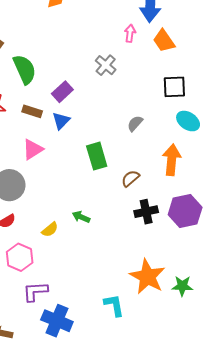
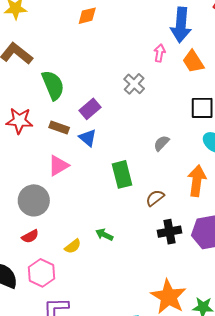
blue triangle: (61, 121) -> (88, 138), turned -36

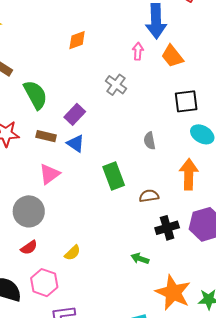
orange diamond: (87, 16) -> (77, 40), moved
gray semicircle: (161, 143) -> (150, 141), turned -48
brown semicircle: (155, 198) -> (149, 196), turned 36
green arrow: (104, 235) -> (140, 259), moved

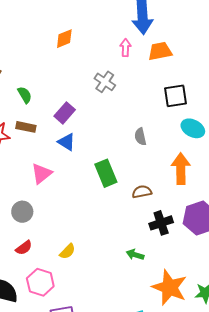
orange trapezoid: (172, 56) -> (160, 51), turned 120
green semicircle: (35, 95) -> (25, 95), size x0.6
brown rectangle: (46, 136) -> (26, 127), moved
gray circle: (29, 211) -> (22, 212), size x0.7

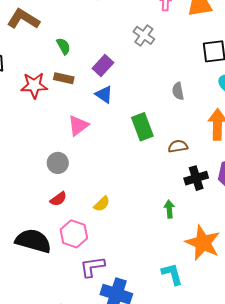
green arrow: (135, 255) -> (169, 209), turned 66

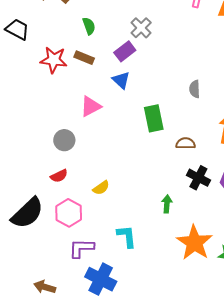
gray cross: (144, 35) -> (141, 28), moved
black cross: (196, 178) -> (198, 178), turned 35
black semicircle: (33, 241) -> (27, 213), turned 111
cyan L-shape: (172, 274) -> (127, 236), moved

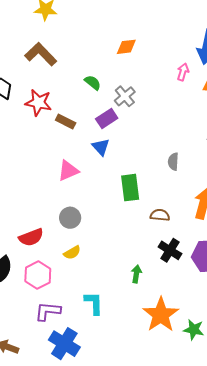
green semicircle: (89, 26) -> (93, 83), moved, turned -36
red star: (54, 60) -> (38, 103), moved
gray circle: (64, 140) -> (70, 218), moved
red semicircle: (59, 176) -> (31, 237), size x1.4

